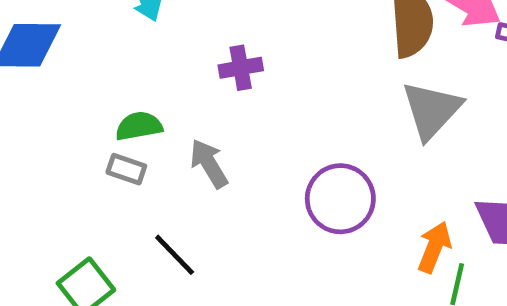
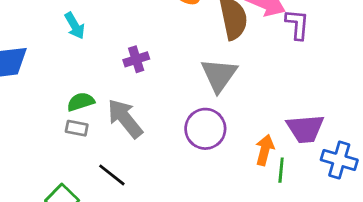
gray triangle: (432, 110) -> (219, 75), moved
gray arrow: (209, 164) -> (125, 118), size x1.4

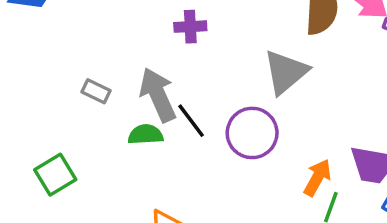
green semicircle: (81, 102) -> (146, 134), moved
black line: (112, 175) -> (191, 121), moved

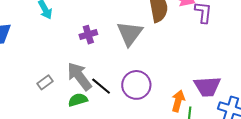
gray triangle: (286, 72) -> (130, 33), moved
gray rectangle: (96, 91) -> (45, 82), turned -49

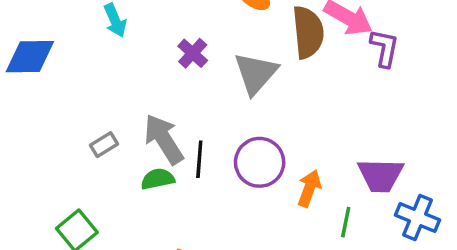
purple cross: (88, 35) -> (193, 53), moved, turned -36
black line: (101, 86) -> (199, 159), turned 50
orange arrow: (178, 101) -> (309, 188), moved

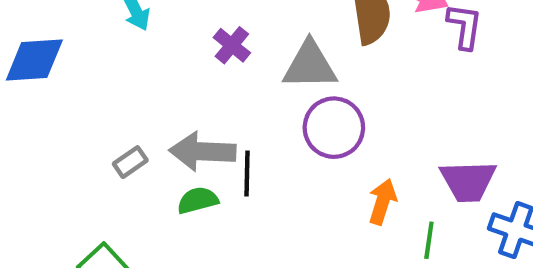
gray triangle: (256, 73) -> (310, 65), turned 51
gray arrow: (164, 139) -> (202, 151), turned -52
purple circle: (260, 162) -> (334, 128), moved

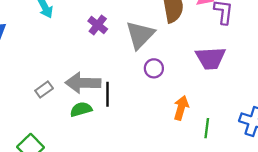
gray triangle: (310, 65) -> (140, 35), turned -44
purple circle: (334, 128) -> (154, 68), size x0.6
purple trapezoid: (468, 181) -> (211, 58), moved

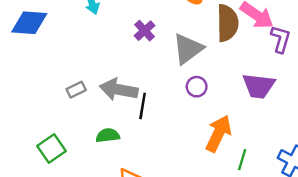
orange arrow: (181, 108) -> (218, 133), size x1.4
green semicircle: (81, 109) -> (108, 135), moved

